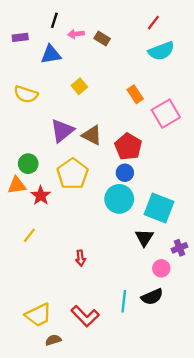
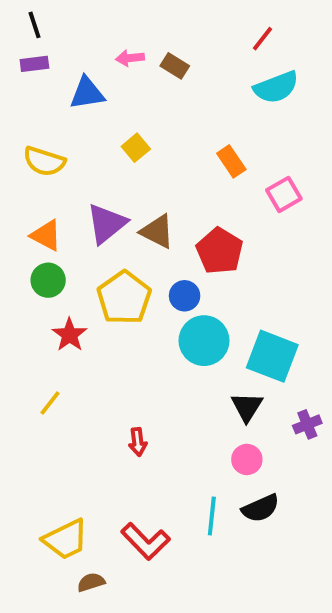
black line: (54, 20) -> (34, 25), moved, turned -35
pink square: (166, 114) -> (284, 194), size x0.7
blue circle: (125, 173) -> (185, 296), moved
orange triangle: (17, 185) -> (46, 235), moved, turned 36
pink circle: (161, 268) -> (247, 459), moved

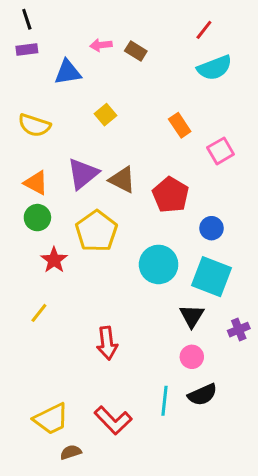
blue circle: (185, 296) -> (211, 228), moved
red arrow: (138, 442) -> (107, 343), size x1.5

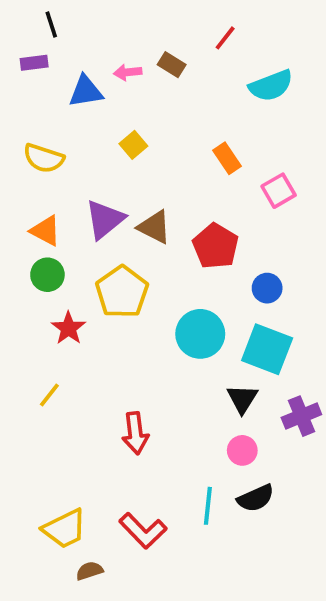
black line: (27, 19) -> (51, 25), moved
red line: (204, 30) -> (225, 38), moved
pink arrow: (101, 45) -> (128, 72), moved
purple cross: (239, 330) -> (301, 416), size x1.4

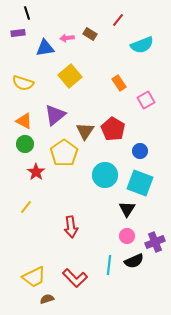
yellow square: (133, 145) -> (70, 76), size x1.6
brown triangle: (154, 227) -> (85, 131), moved, turned 36
purple cross: (301, 416) -> (155, 242), moved

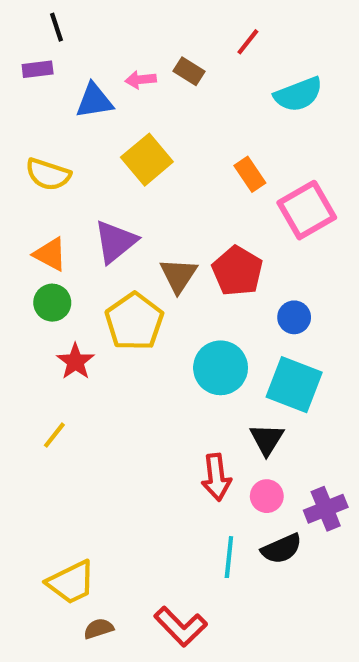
pink square: (146, 100) -> (307, 210), size x1.5
red arrow: (71, 227) -> (216, 477), moved
red L-shape: (75, 278) -> (181, 626), moved

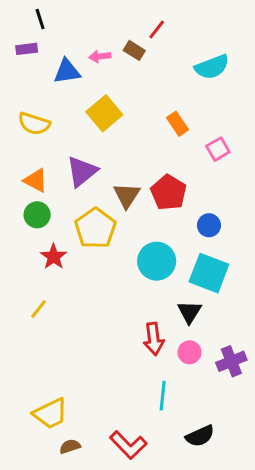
red line: (248, 42) -> (157, 30), moved
pink square: (307, 210) -> (218, 149), size x0.6
black semicircle: (282, 549) -> (200, 436), moved

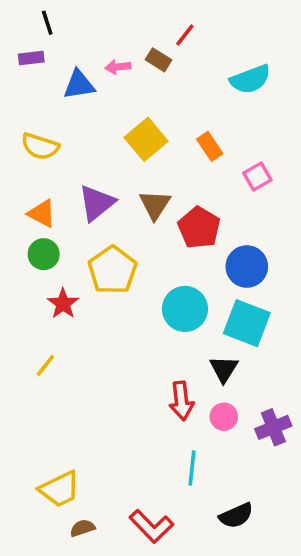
yellow square: (104, 113) -> (146, 139), moved
brown triangle: (127, 195) -> (155, 205), moved
blue circle: (209, 225) -> (247, 267), size x1.5

